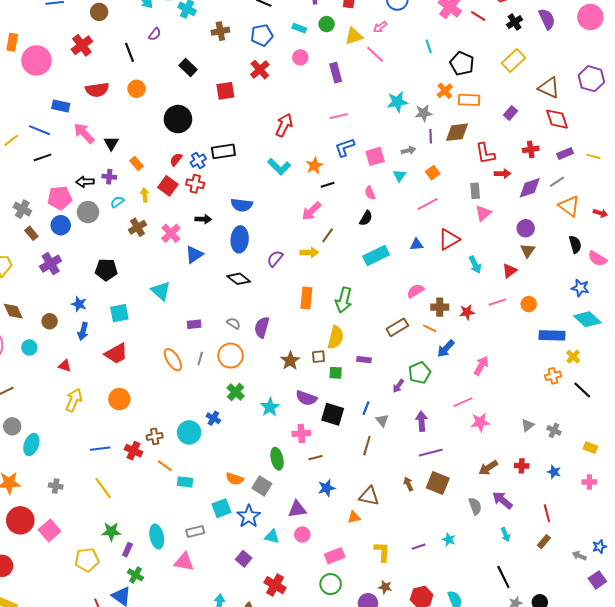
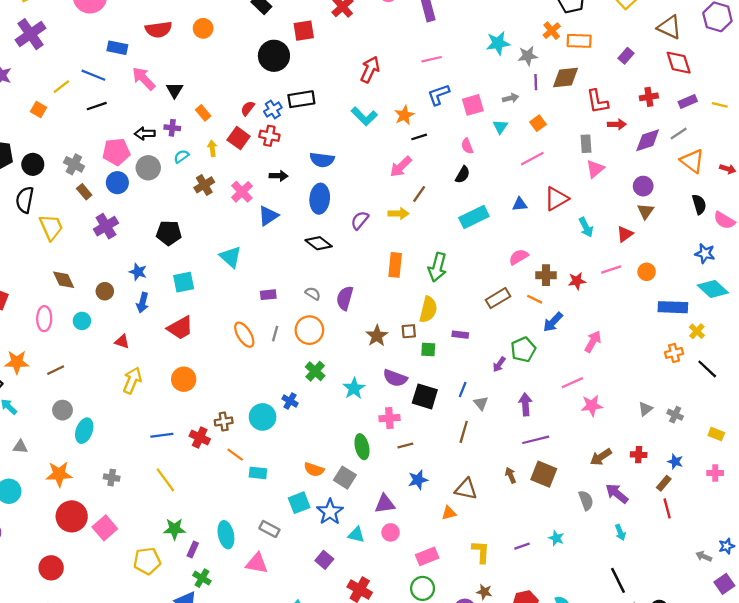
black circle: (178, 119) -> (274, 56), moved
gray rectangle: (195, 531) -> (269, 529), turned 42
brown rectangle: (544, 542) -> (664, 483), moved

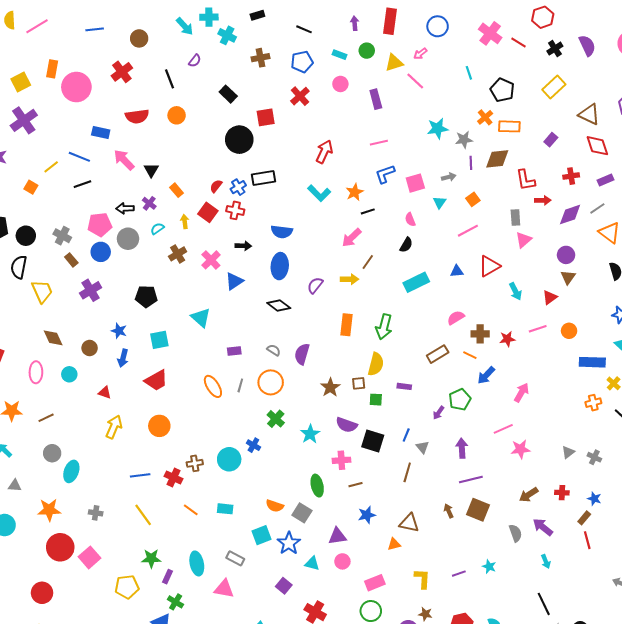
purple cross: (172, 128) -> (149, 203), turned 32
orange line: (235, 455) -> (191, 510), moved

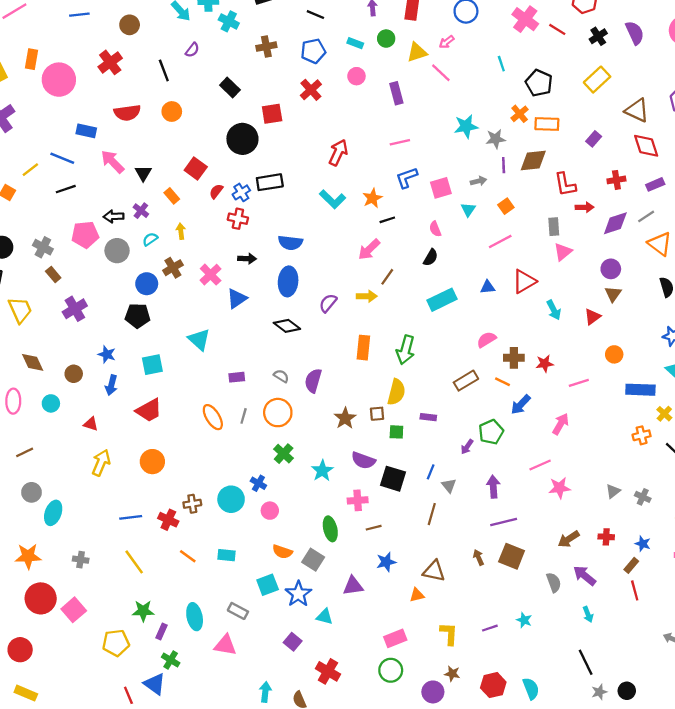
red square: (208, 212) -> (196, 169), moved
blue circle: (101, 252) -> (147, 284), moved
pink line: (538, 329) -> (579, 383), moved
pink circle: (342, 561) -> (270, 511), moved

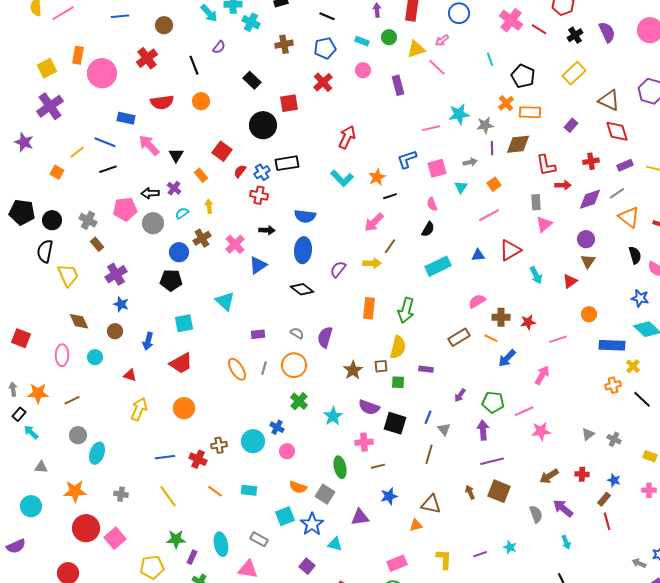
pink line: (400, 142) -> (431, 128), moved
blue star: (107, 354) -> (121, 304), moved
green pentagon: (491, 432) -> (493, 402), moved, turned 30

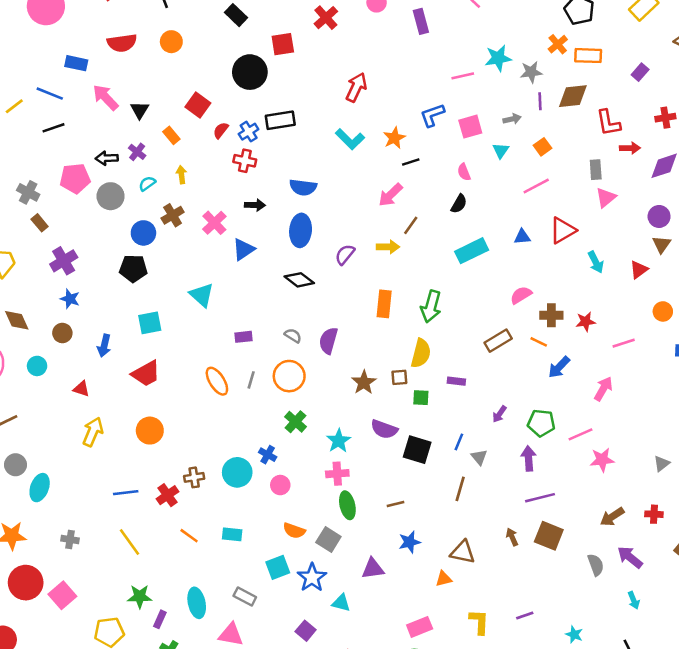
pink cross: (364, 442) -> (337, 474), moved
red cross: (198, 459) -> (168, 495), turned 30
cyan star: (510, 547) -> (574, 635), moved

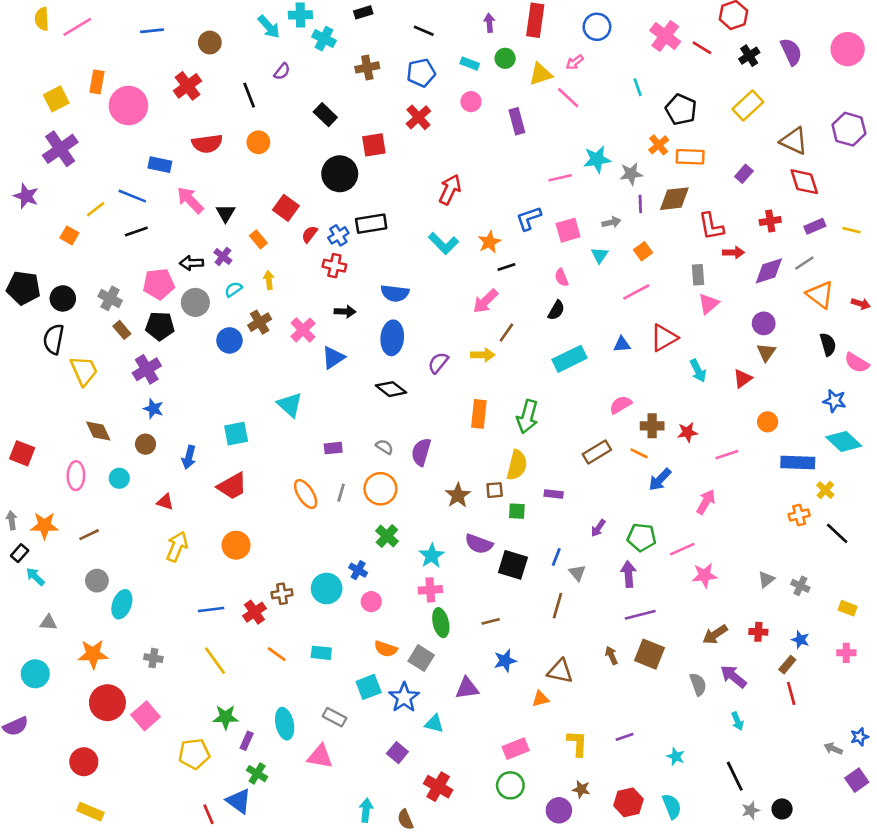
black pentagon: (133, 268) -> (160, 326), moved

